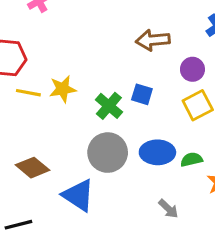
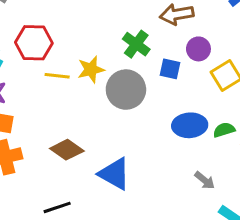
purple circle: (192, 69) -> (198, 49), moved
green cross: (109, 106) -> (136, 44), moved
gray circle: (108, 153) -> (126, 90), moved

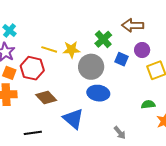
red hexagon: (34, 43) -> (32, 68), moved
blue ellipse: (190, 125) -> (98, 93), moved
gray arrow: (205, 180) -> (120, 133), moved

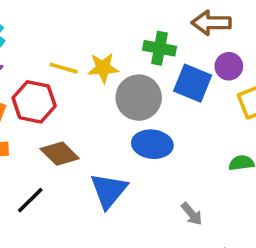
green cross: (103, 39) -> (159, 48), turned -36
blue square: (122, 59) -> (193, 83), size x1.5
blue triangle: (73, 119) -> (109, 191), turned 30
black line: (33, 133) -> (30, 200), moved, turned -36

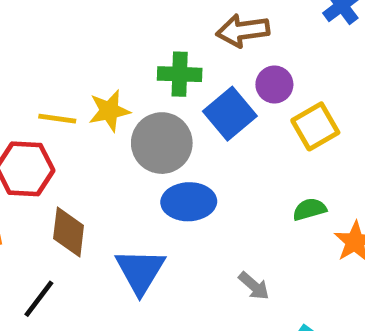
blue square: (193, 83) -> (230, 114), turned 36
brown diamond: (60, 154) -> (69, 232), turned 60

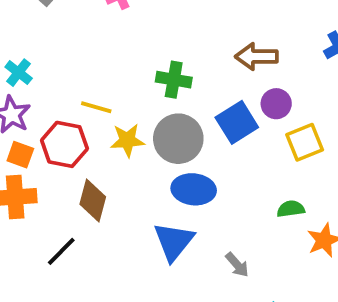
green cross: (180, 74) -> (174, 80), moved
yellow star: (109, 111) -> (127, 140), moved
blue triangle: (140, 271) -> (174, 242), moved

